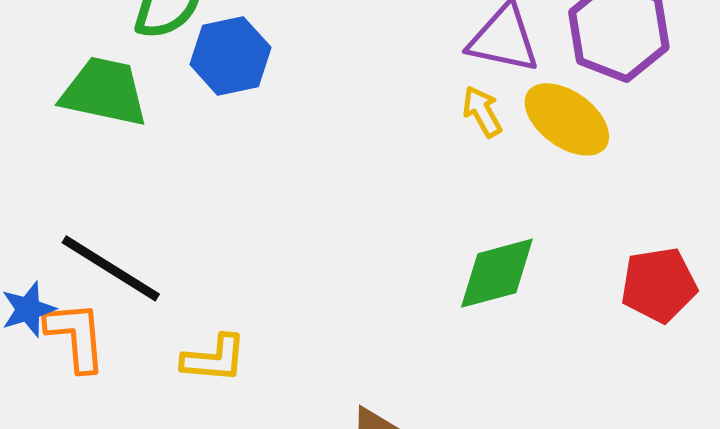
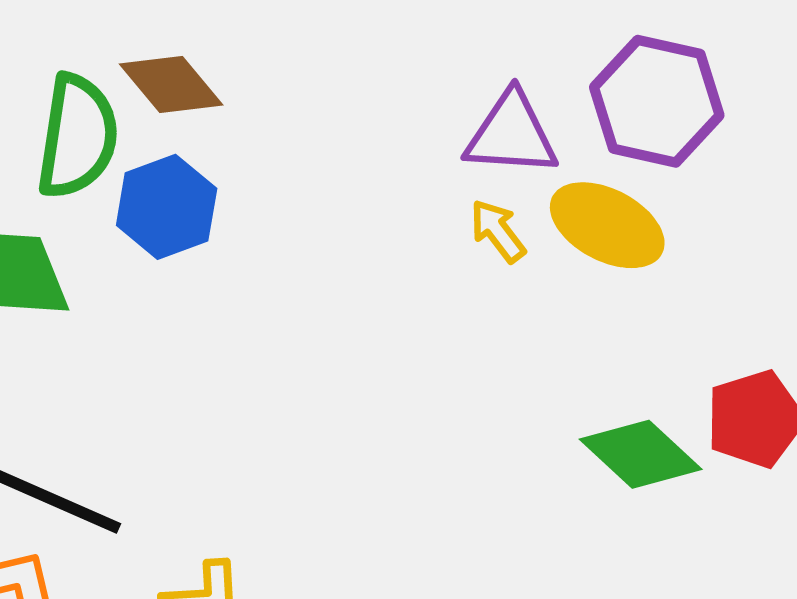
green diamond: (497, 273) -> (641, 454), moved, turned 66

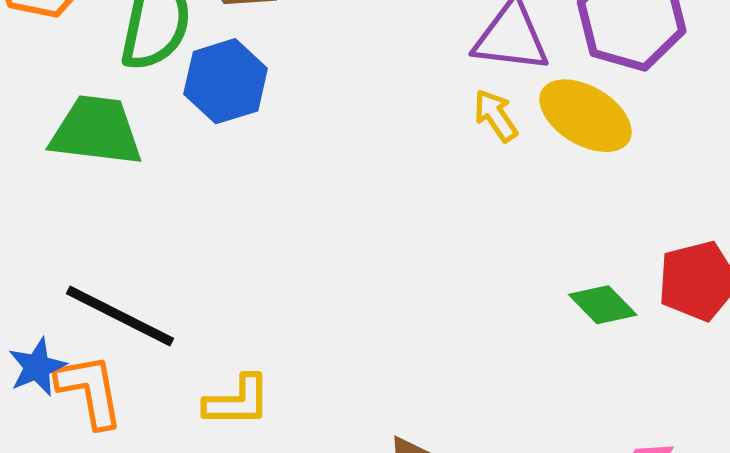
green diamond: (641, 454) -> (603, 305), size x0.7

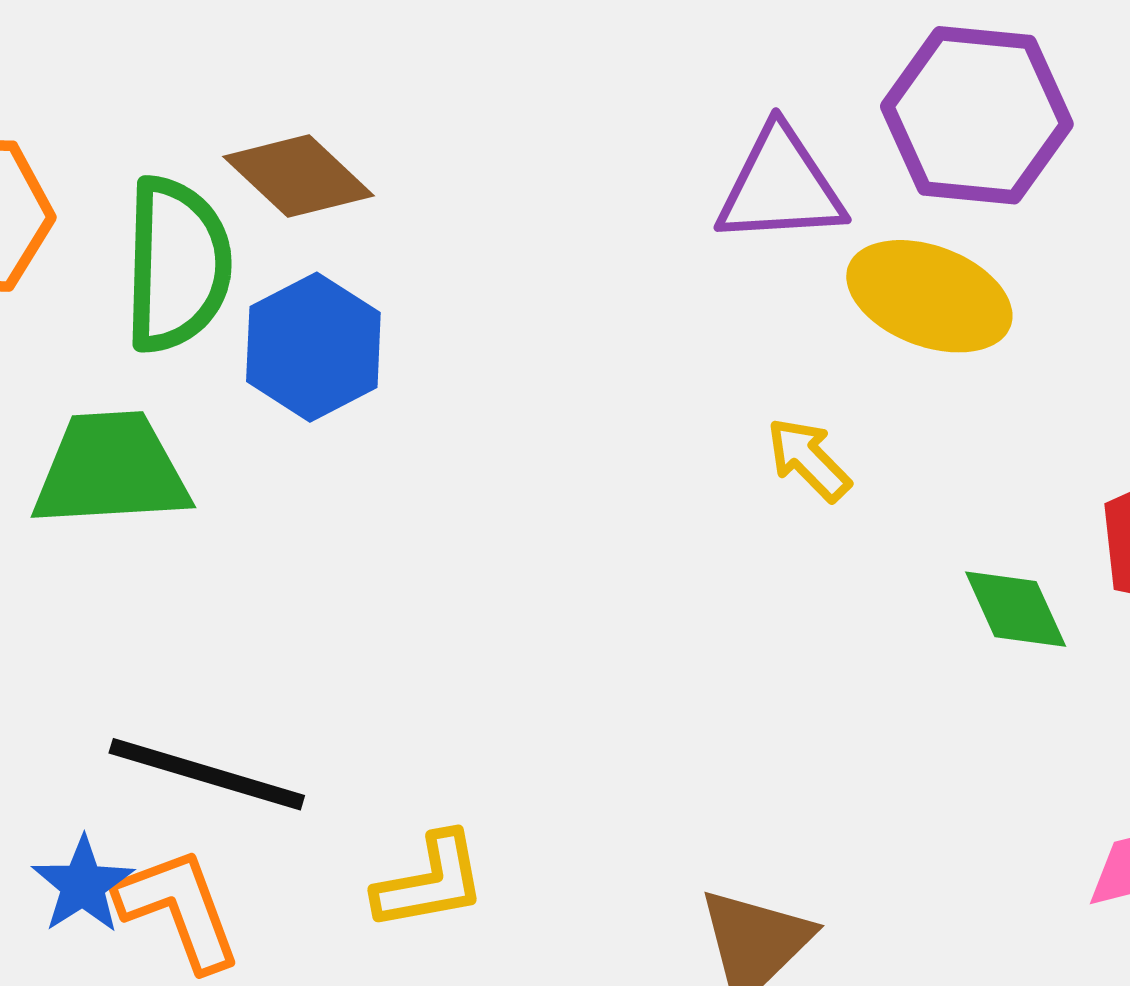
yellow arrow: (496, 116) -> (809, 459), moved
green diamond: (603, 305) -> (1016, 609), turned 30

